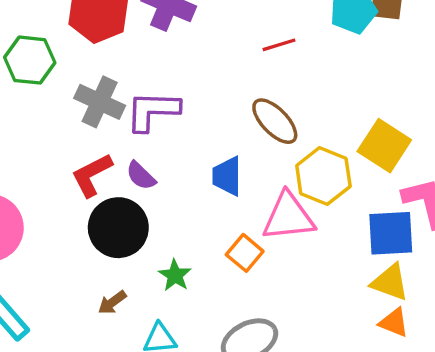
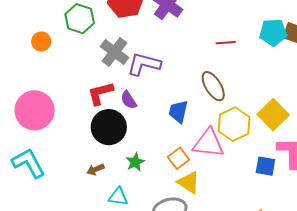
blue square: (391, 233) -> (265, 166), size x0.7
yellow triangle: (390, 282) -> (189, 182), moved

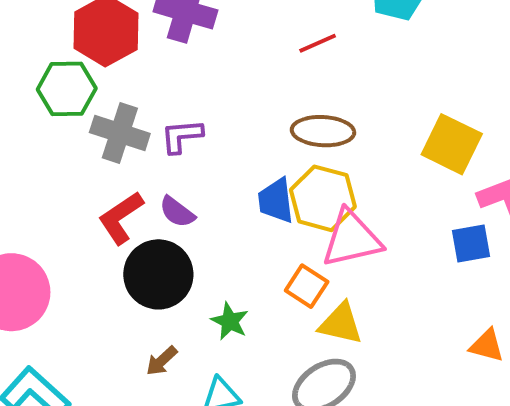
green hexagon: (80, 19) -> (67, 89), moved
purple L-shape: (144, 64) -> (182, 136), size x0.7
brown ellipse: (213, 86) -> (323, 131), turned -36
yellow hexagon: (234, 124) -> (323, 198), moved

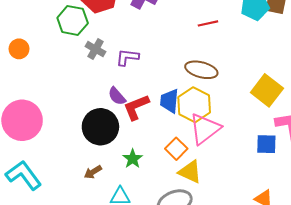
gray cross: (120, 133) -> (96, 49), size x0.7
red L-shape: (121, 218) -> (136, 107), moved
pink triangle: (352, 239) -> (205, 129), turned -36

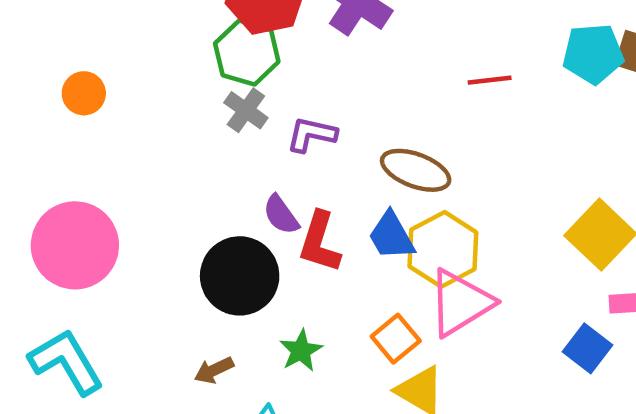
green hexagon: (73, 20) -> (247, 53), moved
brown ellipse: (201, 70) -> (416, 170), moved
blue trapezoid: (169, 101) -> (391, 236), turned -40
red L-shape: (136, 107) -> (320, 242), turned -56
blue square: (266, 144) -> (588, 348), turned 30

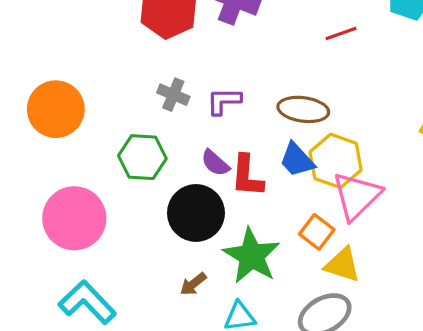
green hexagon: (247, 53) -> (142, 157), moved
orange circle: (84, 93) -> (56, 109), size x1.8
green star: (301, 351) -> (252, 256), size x1.8

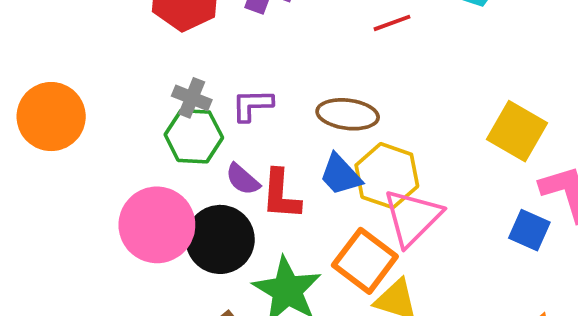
green hexagon: (142, 157) -> (194, 136), moved
pink circle: (74, 218) -> (157, 225), moved
orange square: (317, 232) -> (365, 261), size x1.5

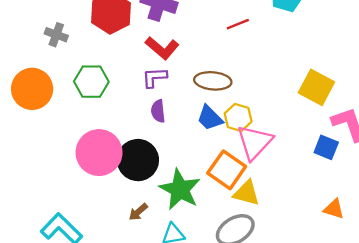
gray cross: (192, 98) -> (56, 35), moved
green hexagon: (194, 136) -> (91, 82), moved
yellow hexagon: (387, 176) -> (238, 117), size x0.7
purple semicircle: (243, 179) -> (158, 111), moved, turned 45
red L-shape: (281, 195) -> (162, 48), moved, turned -52

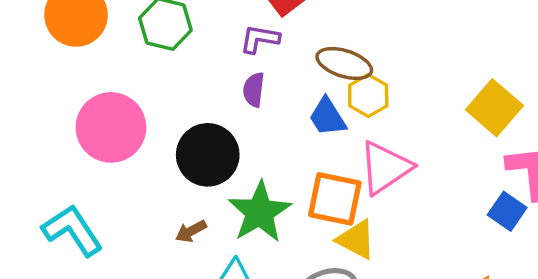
yellow hexagon: (238, 117) -> (368, 96), moved
blue square: (326, 147) -> (507, 211), moved
pink circle: (99, 153) -> (111, 127), moved
orange square: (227, 170) -> (335, 199), turned -36

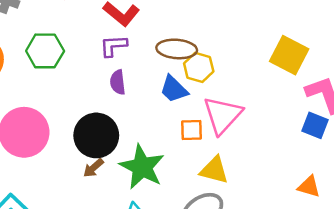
orange square: (335, 199) -> (191, 130), moved, size x0.6
brown arrow: (191, 231) -> (93, 168), moved

